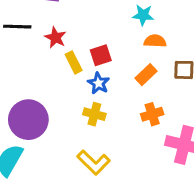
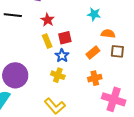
red star: (55, 38) -> (48, 20), moved
orange semicircle: (155, 41) -> (108, 34), moved

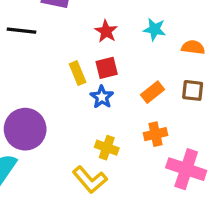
red star: (48, 20) -> (106, 31), moved
orange semicircle: (108, 34) -> (193, 47), moved
yellow cross: (58, 75) -> (107, 148), moved

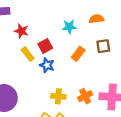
cyan star: (155, 29) -> (69, 27), moved
red star: (106, 31) -> (21, 31), moved
orange cross: (155, 134) -> (85, 96), moved

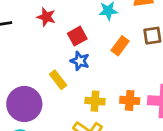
yellow rectangle: (28, 54) -> (58, 80), moved
orange cross: (85, 96) -> (130, 100), turned 32

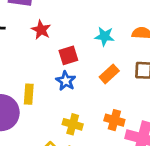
yellow rectangle: (58, 80) -> (29, 94), moved, turned 30
orange cross: (130, 100) -> (114, 120), moved

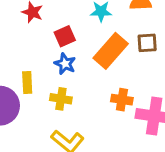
orange rectangle: (109, 74) -> (111, 51), size x1.6
yellow cross: (73, 124) -> (61, 99), moved

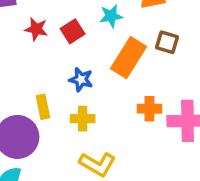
red square: (65, 36) -> (73, 31), moved
brown square: (147, 43) -> (167, 42), turned 30

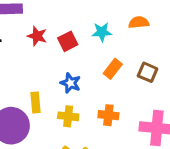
brown square: (167, 42) -> (148, 72), moved
orange rectangle: (129, 58) -> (113, 69), size x0.6
orange cross: (149, 109) -> (108, 115), moved

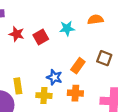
orange rectangle: (113, 69) -> (78, 66), moved
blue star: (70, 83) -> (54, 77), moved

